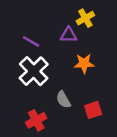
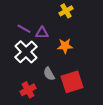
purple triangle: (69, 35) -> (42, 33), moved
red square: (93, 110) -> (72, 82), size x1.6

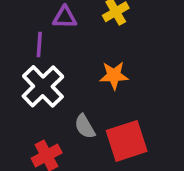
purple line: (24, 29) -> (39, 45), turned 64
purple triangle: (42, 33) -> (65, 17), moved

